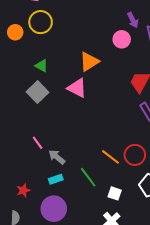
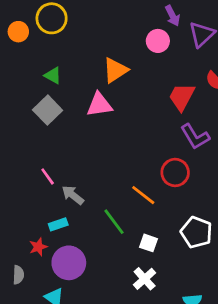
pink triangle: (77, 88) -> (99, 105), turned -35
red circle: (135, 155) -> (175, 172), moved
cyan rectangle: (56, 179) -> (58, 224), moved
red star: (23, 190) -> (38, 247), moved

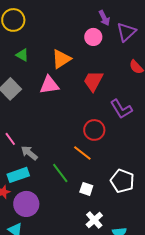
green triangle: (53, 75) -> (22, 55), moved
red trapezoid: (182, 97) -> (93, 81), moved
red circle: (175, 172) -> (94, 130), moved
cyan rectangle: (58, 224) -> (18, 175), size x1.5
white cross: (145, 279) -> (94, 220), moved

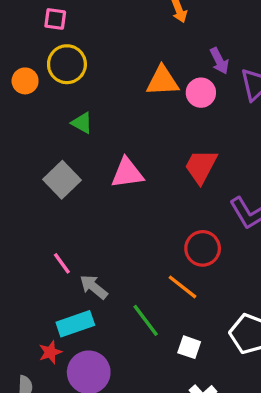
orange triangle: (61, 59) -> (162, 81), moved, turned 30

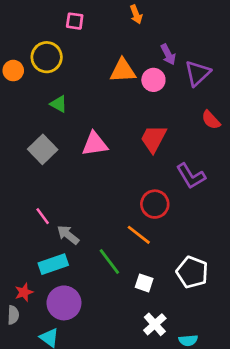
pink square: (55, 19) -> (75, 21), moved
red star: (50, 352) -> (24, 292), moved

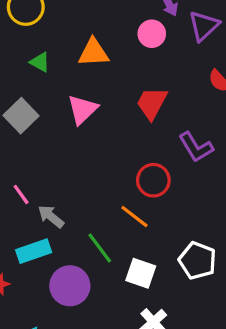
orange triangle: (123, 71) -> (93, 53), moved
pink triangle: (95, 144) -> (82, 109), turned -36
white square: (144, 283) -> (141, 273), size x1.4
purple circle: (64, 303) -> (70, 286), moved

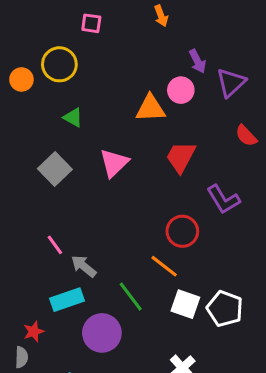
orange triangle: (93, 53) -> (150, 108), moved
white square: (141, 273) -> (185, 304), moved

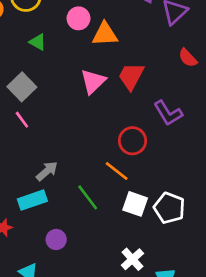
pink circle: (181, 90) -> (79, 18), moved
pink triangle: (114, 163) -> (93, 82), moved
pink line: (55, 245) -> (22, 120), moved
gray arrow: (84, 266) -> (47, 171), turned 100
purple circle: (102, 333) -> (56, 239), moved, size x0.6

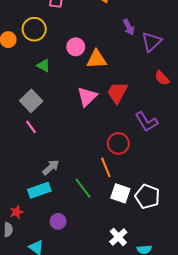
orange line: (117, 171) -> (106, 167), turned 30

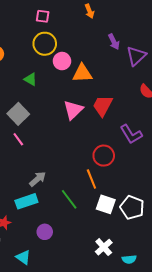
yellow circle: (34, 29) -> (45, 44), moved

